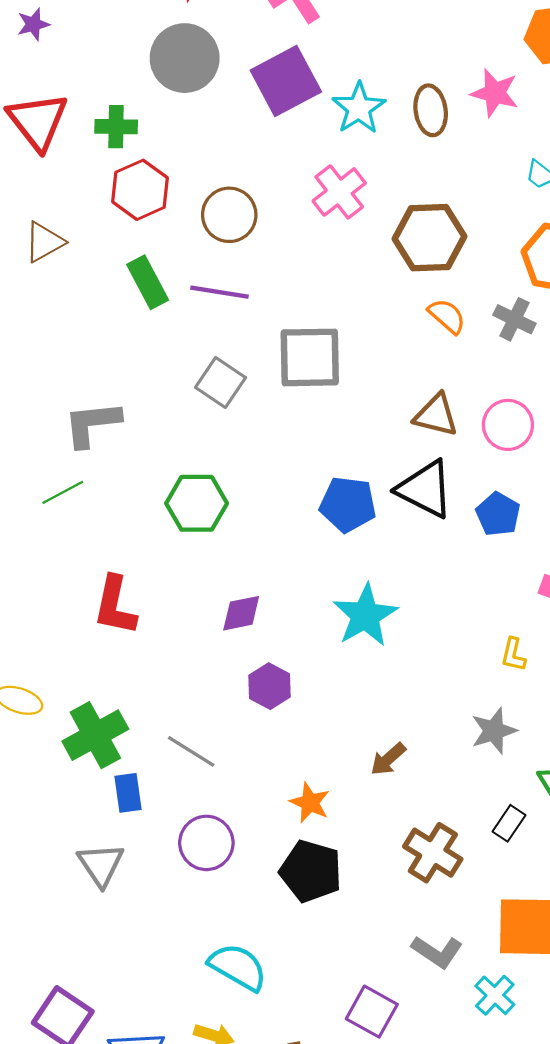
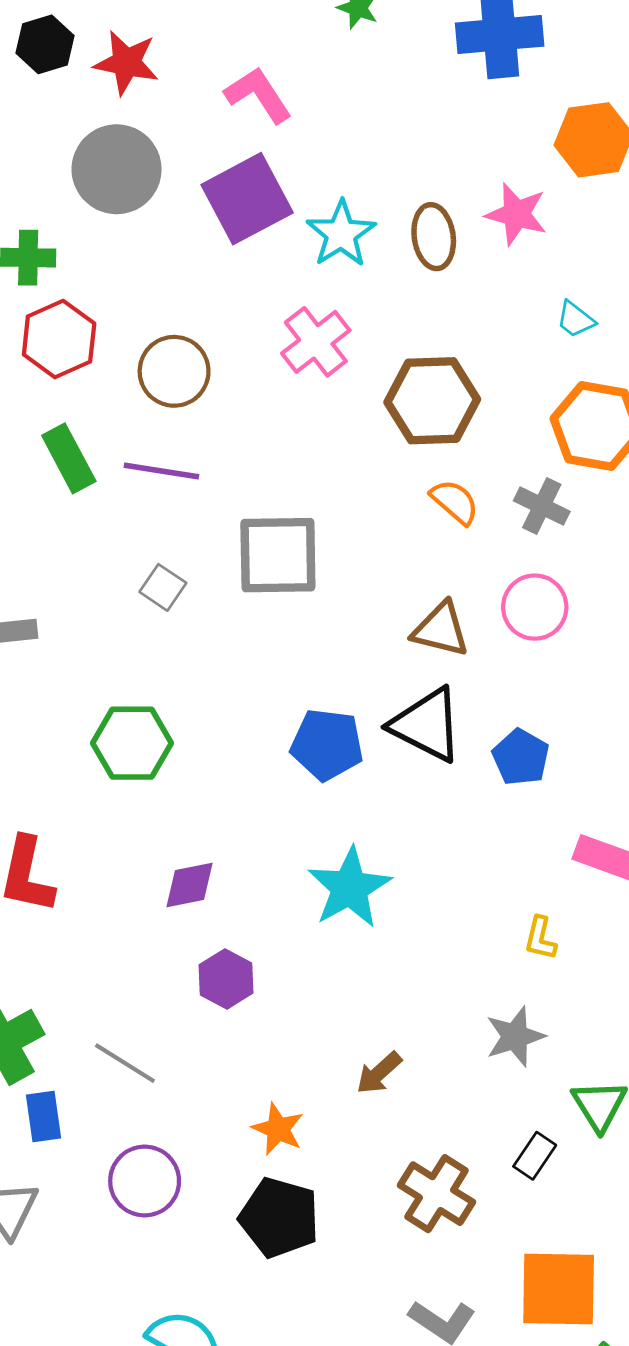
gray square: (221, 382) -> (163, 587), size x0.7
pink circle: (508, 425) -> (535, 607), moved

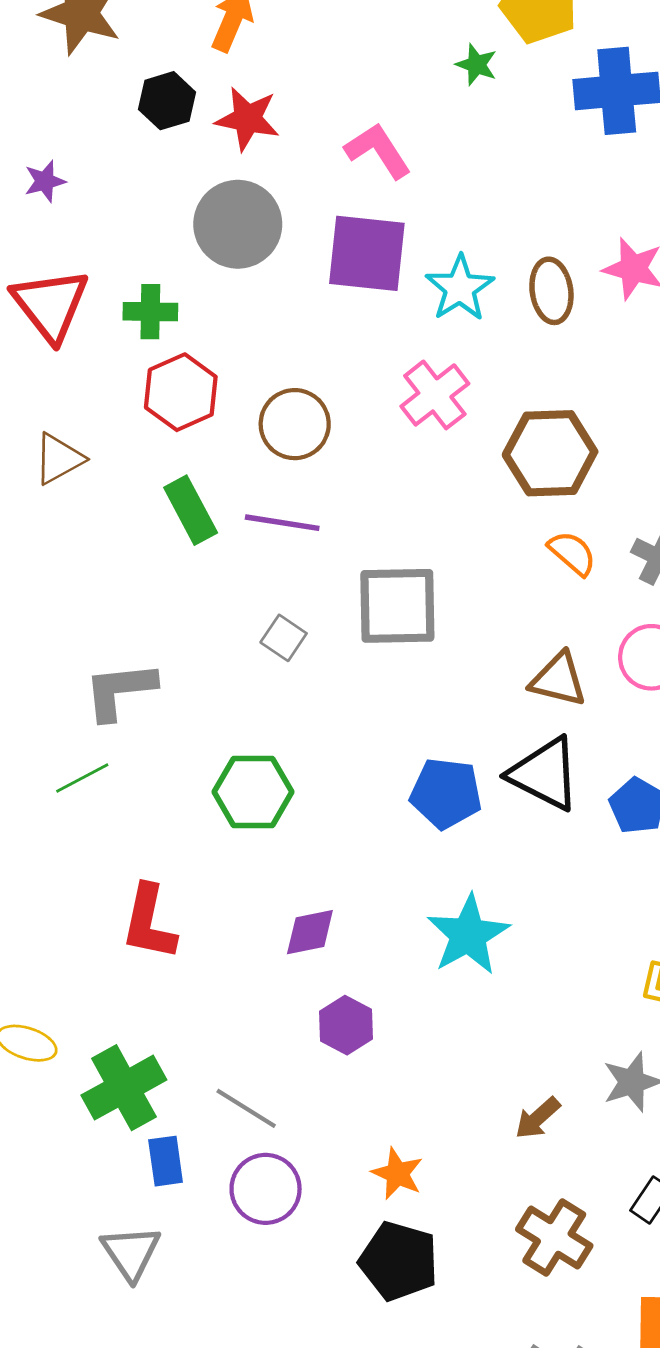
purple square: (247, 199) -> (367, 253), turned 34
brown arrow: (379, 1073) -> (538, 1118), moved
purple circle: (145, 1181) -> (266, 1189), moved

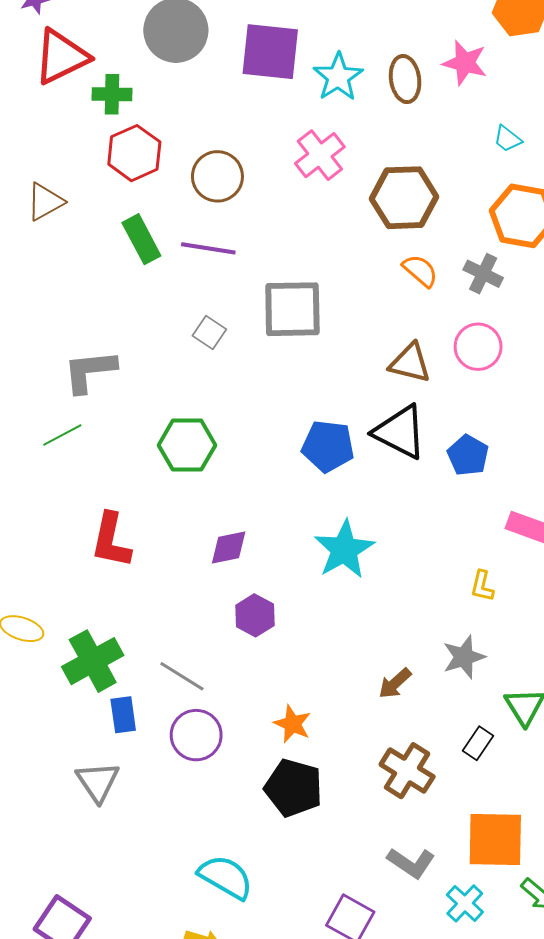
red triangle: (50, 305) -> (61, 57), moved, turned 42

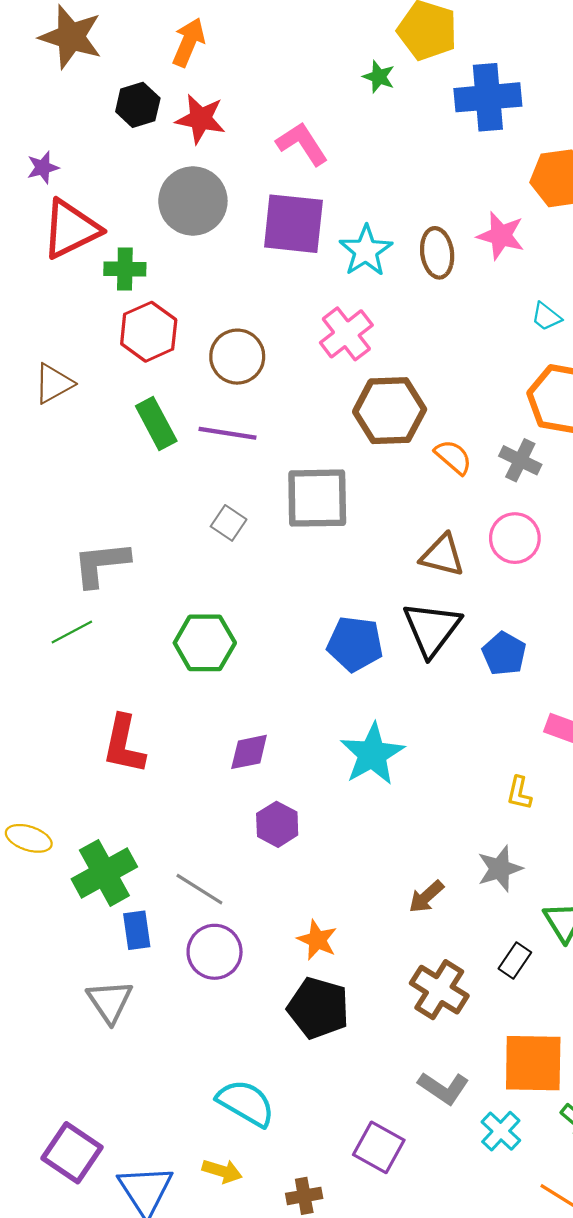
brown hexagon: (404, 198) -> (390, 411), moved
black triangle: (400, 432) -> (432, 629), turned 40

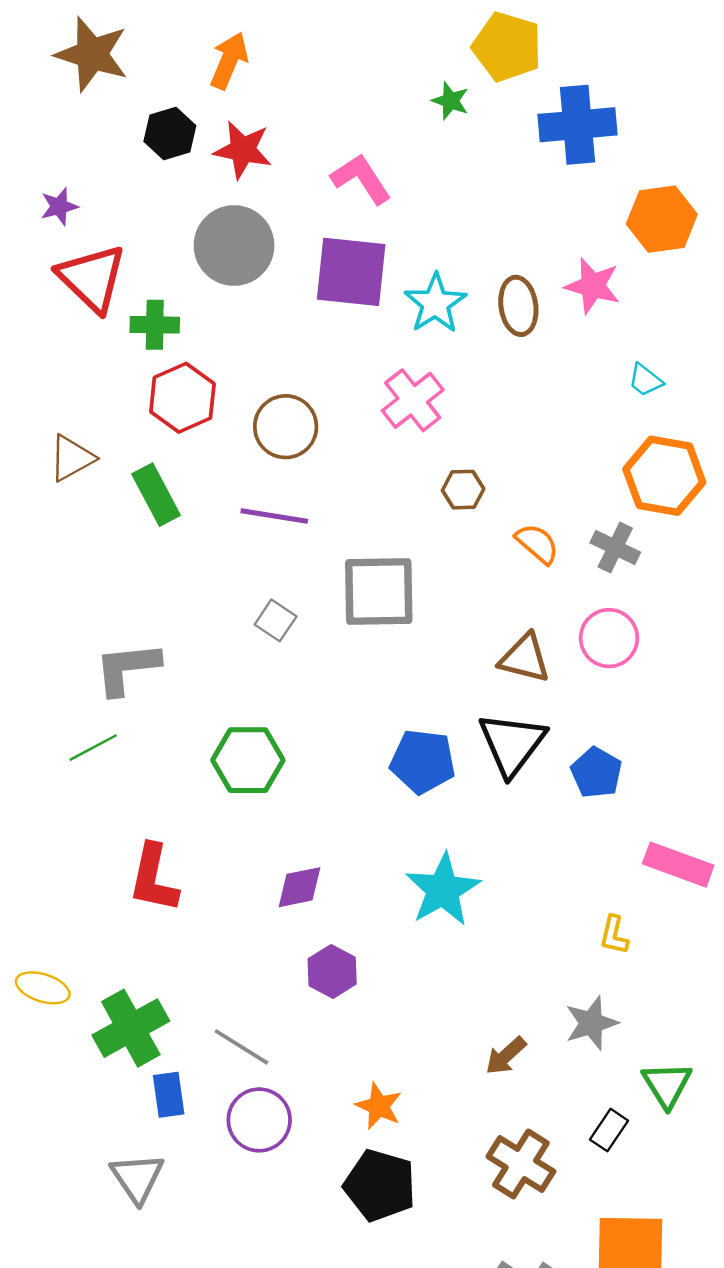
red triangle: (71, 229) -> (92, 278), turned -50
brown hexagon: (390, 411) -> (463, 490), size x0.5
green rectangle: (156, 424) -> (156, 495), moved

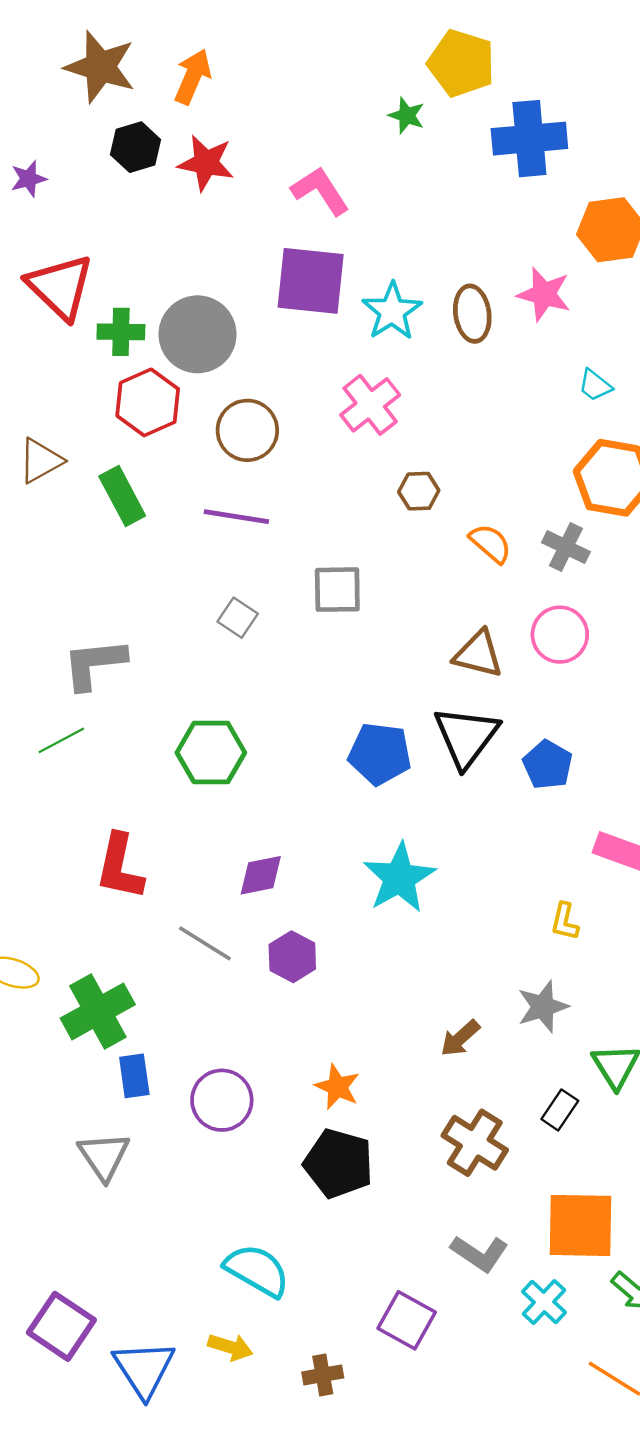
brown star: (92, 54) -> (100, 67), moved
purple star: (59, 207) -> (29, 179), moved
gray circle: (234, 246) -> (198, 334), moved
gray square: (379, 592) -> (337, 590), size x0.7
gray line: (242, 1047) -> (205, 943), moved

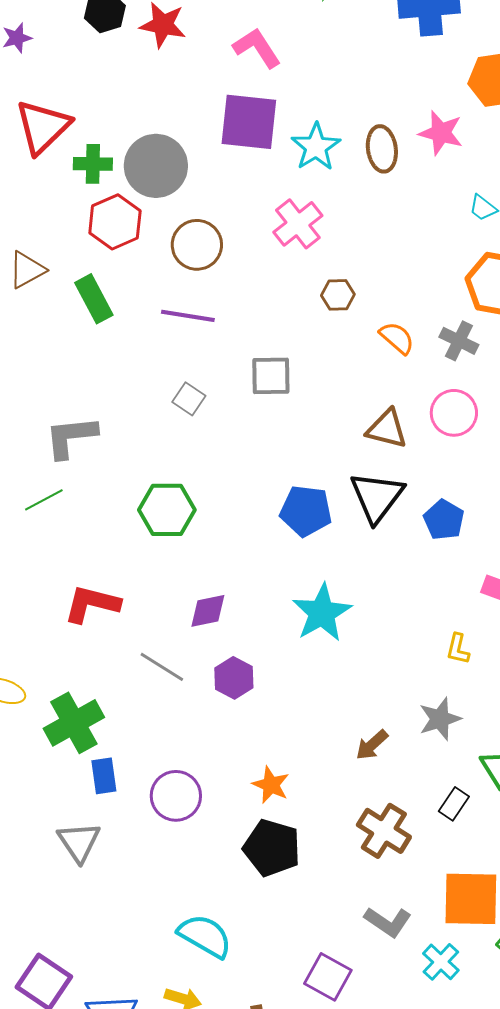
red triangle: (60, 287) -> (43, 127), turned 32
red L-shape: (120, 867) -> (92, 604), turned 92

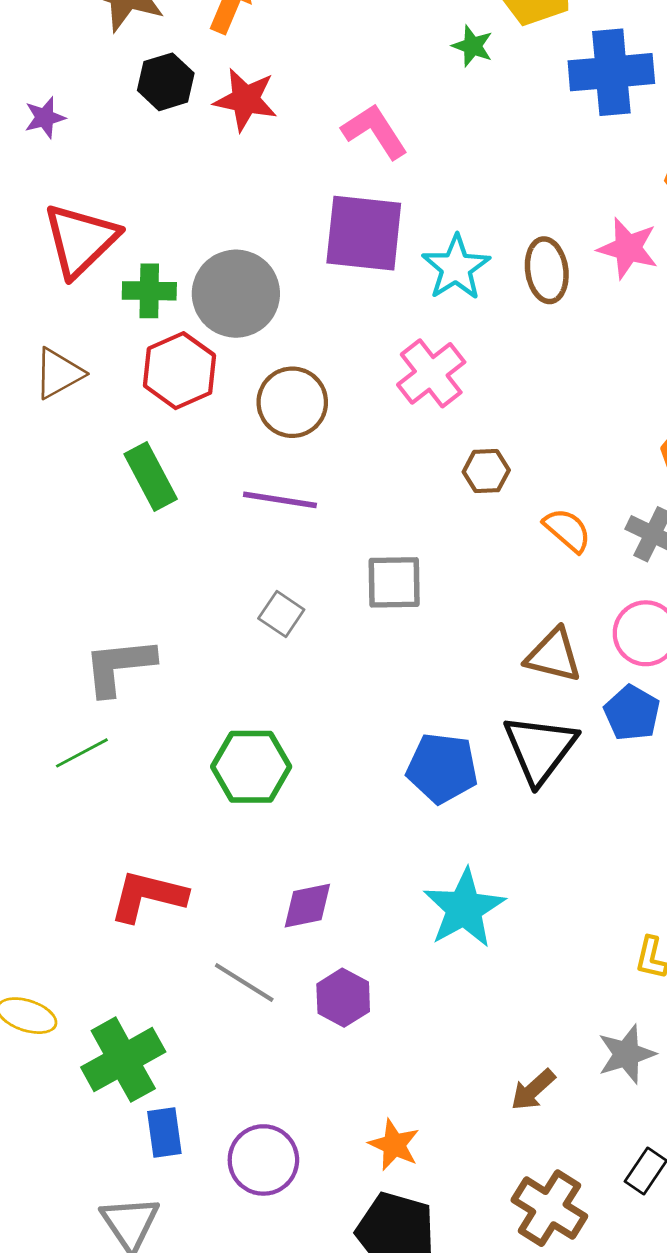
brown triangle: (27, 270) -> (59, 373), moved
blue pentagon: (444, 520) -> (632, 713), moved

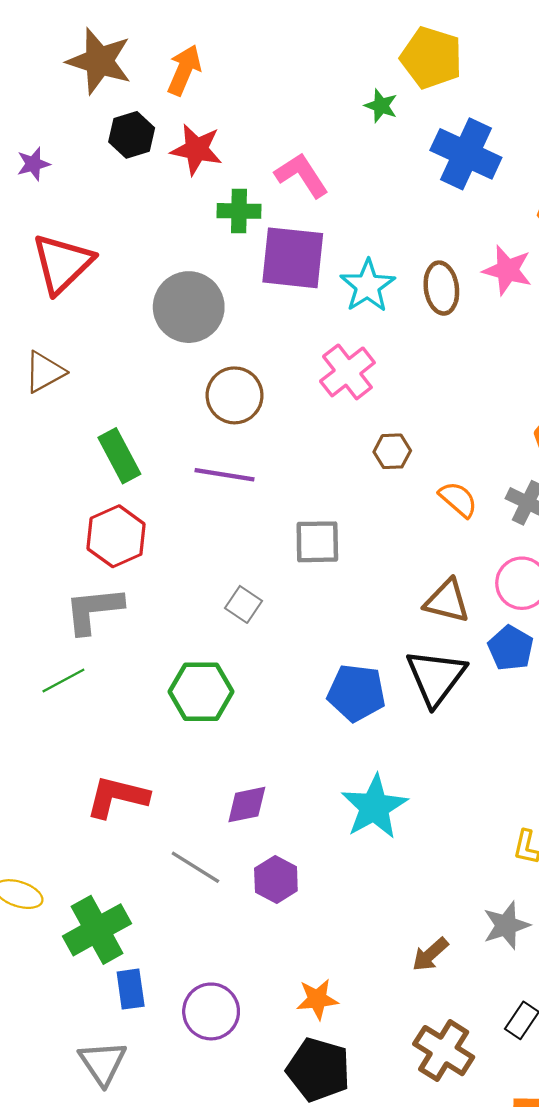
blue cross: (611, 72) -> (466, 154), moved, turned 30
green cross: (149, 291) -> (239, 211), moved
red hexagon: (180, 371) -> (116, 536), moved
gray square: (281, 614) -> (243, 604), moved
orange star: (394, 1145) -> (317, 999), turned -30

